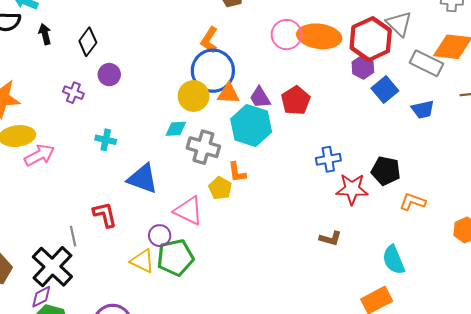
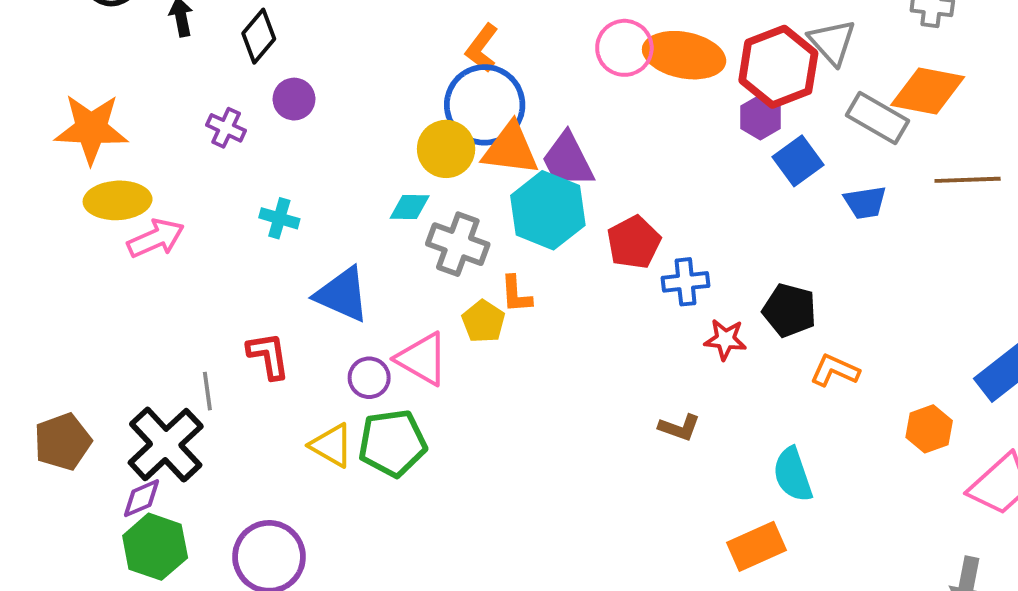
orange triangle: (228, 94) -> (510, 149), size x1.4
purple trapezoid: (260, 97) -> (568, 160), size x1.4
red pentagon: (296, 100) -> (634, 242), moved
red star: (352, 189) -> (725, 339), size x0.7
purple circle: (160, 236) -> (369, 378), moved

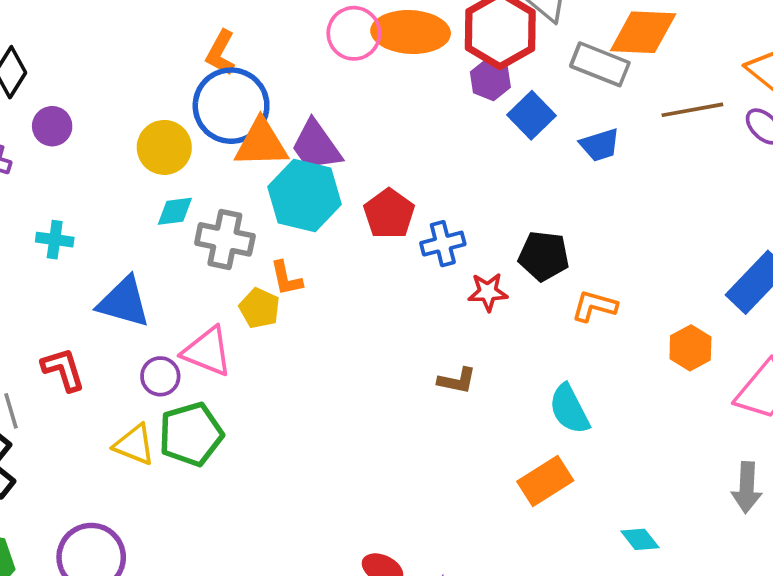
yellow circle: (446, 149) -> (164, 147), moved

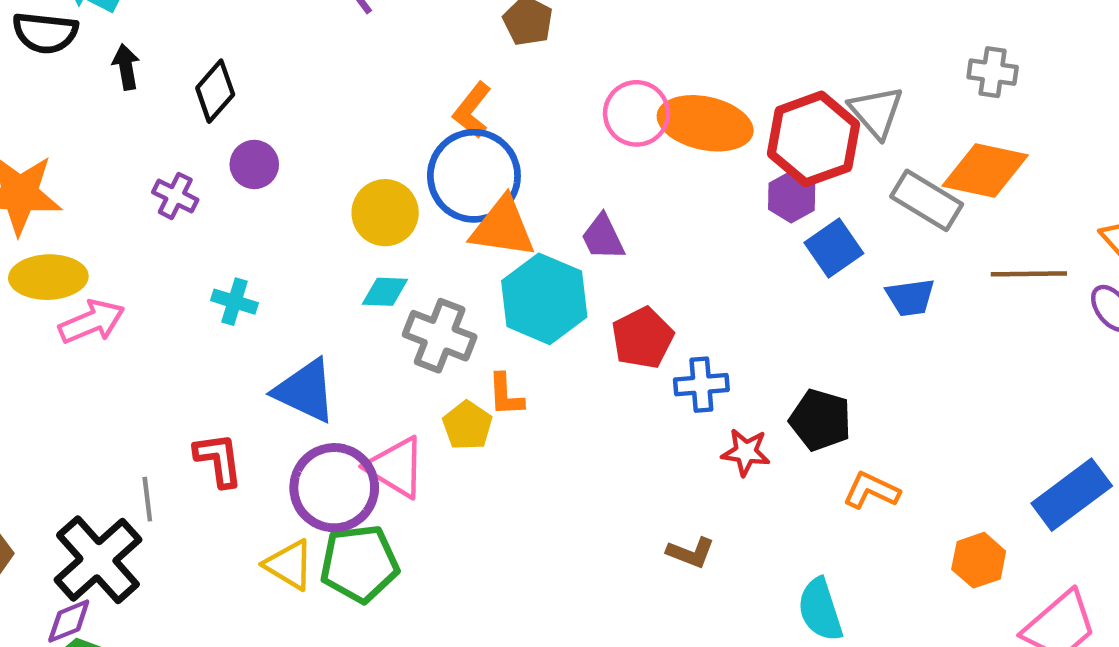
purple trapezoid: (316, 146) -> (603, 237), moved, size x0.7
purple circle: (160, 376) -> (334, 488), size x1.8

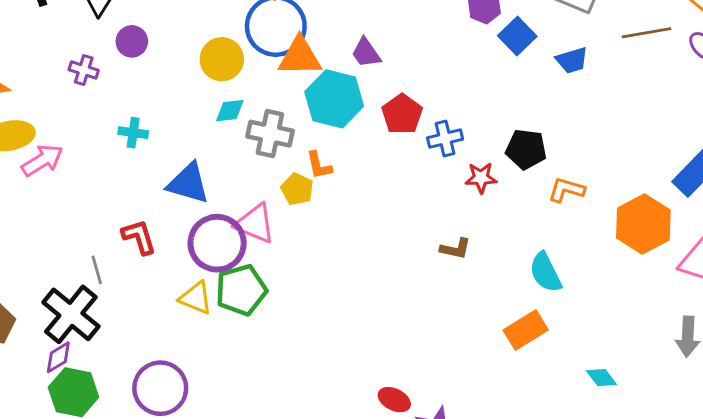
orange hexagon: (979, 560) -> (643, 224), size x1.6

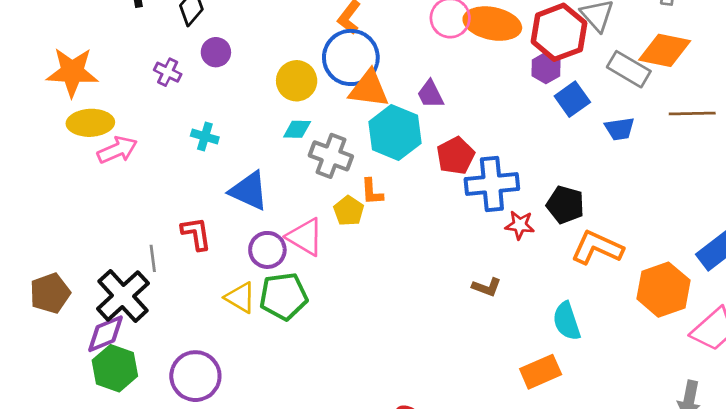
blue cross: (445, 139) -> (492, 184), size x1.6
orange L-shape: (566, 190) -> (597, 248), size x1.5
purple circle: (217, 243) -> (267, 250), size x0.7
purple diamond: (58, 357) -> (106, 334), size x1.4

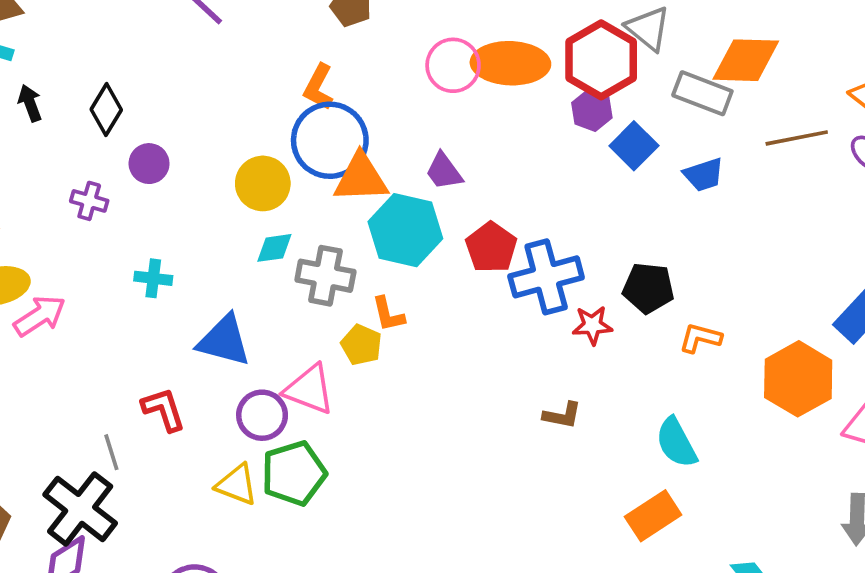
orange L-shape: (597, 248) -> (700, 338), size x0.6

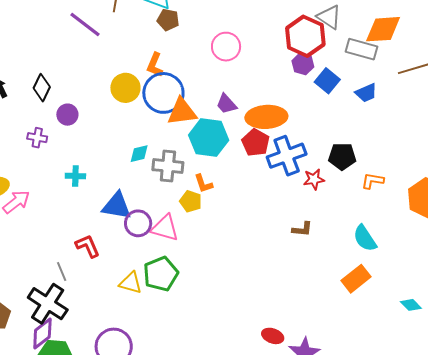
orange ellipse: (510, 63) -> (266, 117), moved
yellow circle: (263, 183) -> (125, 88), moved
purple circle: (262, 415) -> (138, 223), moved

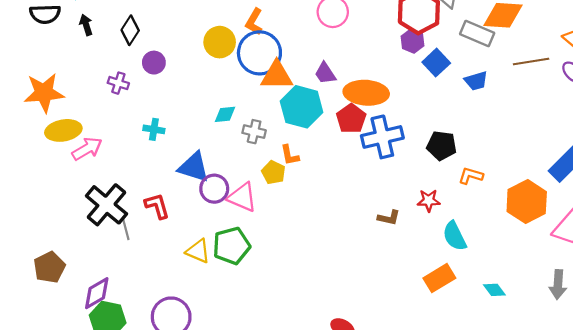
gray cross: (168, 166) -> (254, 132), size x0.7
red star: (314, 179) -> (429, 200), moved
black cross: (48, 304) -> (106, 205), moved
cyan diamond: (411, 305) -> (494, 290), moved

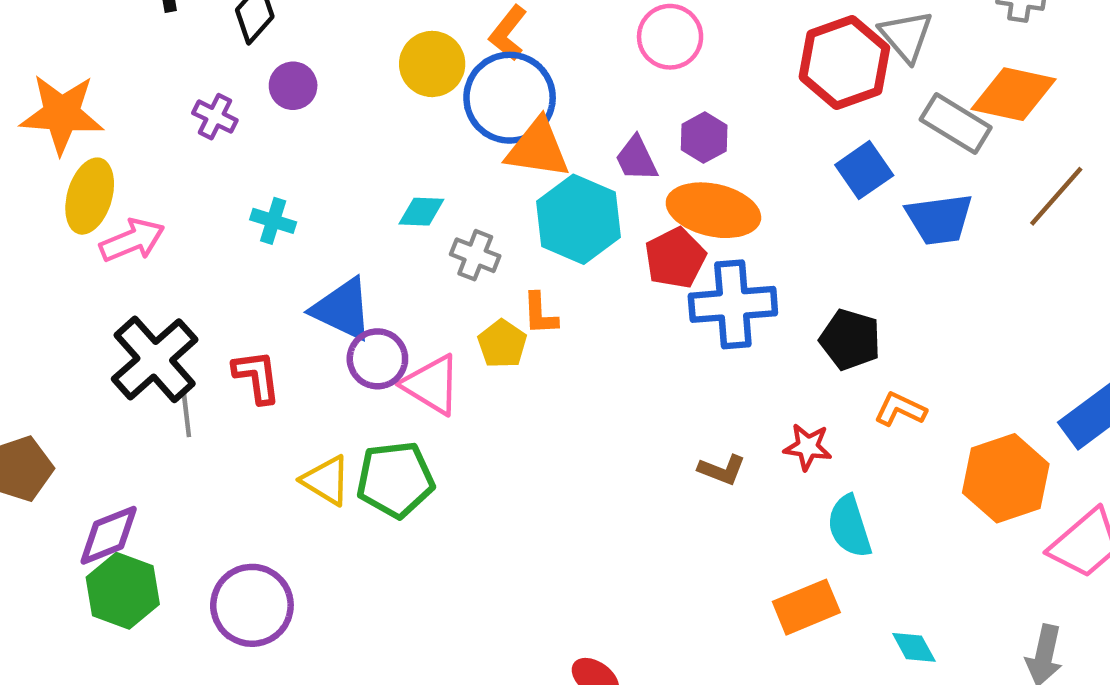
purple hexagon: (412, 41) -> (704, 138), moved
brown line: (531, 61) -> (1056, 196), turned -48
blue trapezoid: (476, 81) -> (939, 219), size x1.4
yellow ellipse: (63, 130) -> (90, 196), turned -72

